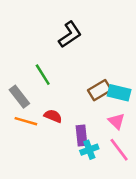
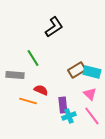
gray rectangle: (19, 97) -> (15, 75), turned -48
orange line: (26, 121) -> (28, 101), moved

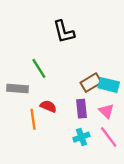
black L-shape: (54, 27) -> (64, 32), turned 110
orange line: (28, 101) -> (33, 119), turned 66
purple rectangle: (63, 105) -> (81, 109), moved

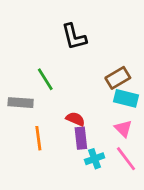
brown rectangle: (91, 83) -> (118, 78), moved
red semicircle: (48, 106) -> (75, 119), moved
purple rectangle: (81, 109) -> (81, 138), moved

